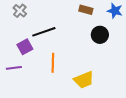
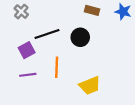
black circle: (100, 35) -> (80, 37), moved
purple line: (14, 68) -> (28, 75), moved

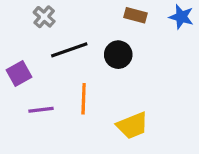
gray cross: (21, 12) -> (44, 17), moved
purple square: (27, 50) -> (19, 74), moved

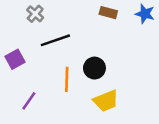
black circle: (118, 55) -> (94, 68), moved
purple line: (41, 110) -> (29, 101), moved, turned -48

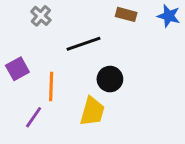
black line: (55, 40) -> (83, 44), moved
orange line: (67, 79) -> (51, 86), moved
yellow trapezoid: (106, 101) -> (92, 111), moved, turned -52

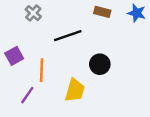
black circle: (110, 79) -> (100, 64), moved

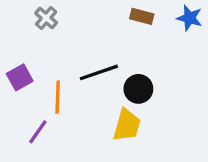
black line: (68, 36) -> (99, 72), moved
yellow trapezoid: (75, 90) -> (127, 125), moved

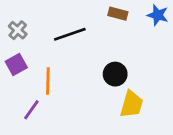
gray cross: (46, 18) -> (18, 30), moved
black line: (99, 72) -> (70, 34), moved
yellow trapezoid: (127, 125) -> (132, 104), moved

